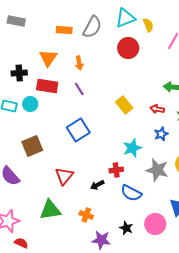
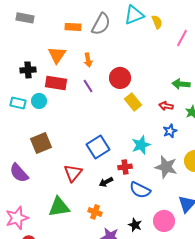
red circle: (128, 48) -> (120, 78), moved
blue square: (78, 130) -> (98, 147), moved

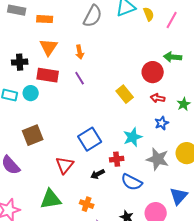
orange rectangle: (73, 27) -> (45, 19), moved
pink line: (182, 38) -> (172, 20), moved
red circle: (120, 78) -> (153, 72), moved
green arrow: (181, 84) -> (173, 57), moved

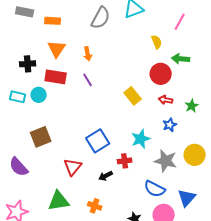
yellow semicircle: (149, 14) -> (157, 42), moved
blue semicircle: (132, 182) -> (155, 189), moved

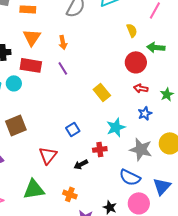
yellow rectangle: (133, 96) -> (102, 92), moved
blue square: (98, 141) -> (73, 129), size x0.6

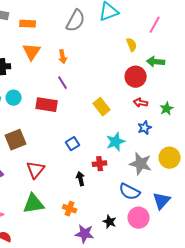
red rectangle: (31, 65) -> (47, 105), moved
red triangle: (48, 155) -> (36, 170), moved
black arrow: (81, 164) -> (81, 179), turned 104

